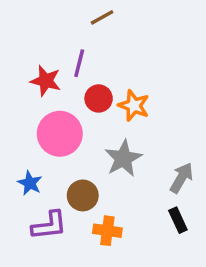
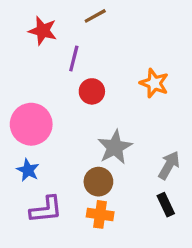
red star: (46, 81) -> (43, 31), moved
orange star: (134, 106) -> (154, 83), moved
pink circle: (60, 134) -> (31, 124), moved
brown circle: (83, 195) -> (98, 182), moved

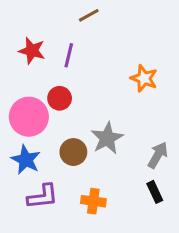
red star: (43, 31) -> (32, 51), moved
red circle: (92, 91) -> (60, 98), moved
blue star: (28, 170) -> (26, 160), size x1.4
brown circle: (98, 182) -> (73, 152), moved

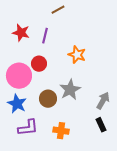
orange star: (144, 78) -> (77, 55), moved

